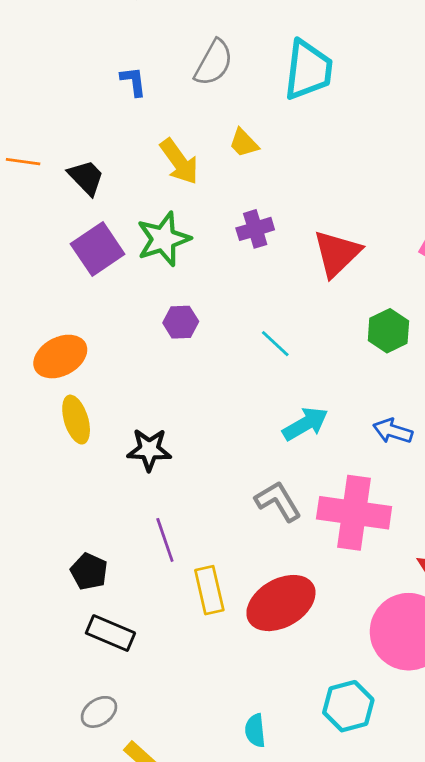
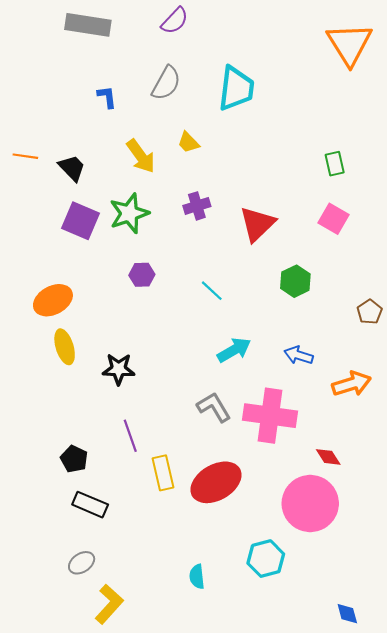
purple square: (98, 249) -> (80, 221), turned -33

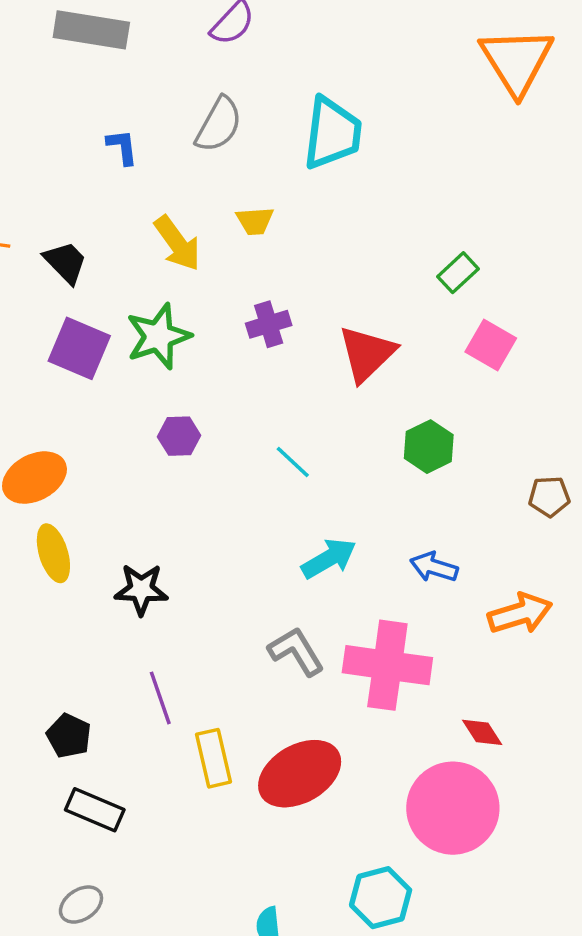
yellow trapezoid: (188, 142) -> (255, 221), turned -50
green rectangle: (335, 164) -> (458, 273), moved, turned 60
brown pentagon: (370, 312) -> (549, 496), turned 30

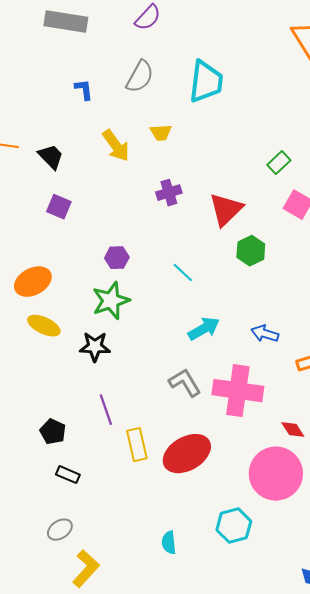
green star: (158, 336) -> (111, 301), moved
purple square: (79, 348) -> (59, 207), size x0.7
green hexagon: (429, 447) -> (251, 251), moved
yellow ellipse: (53, 553) -> (44, 326), turned -48
black rectangle: (95, 810) -> (68, 475), size x0.7

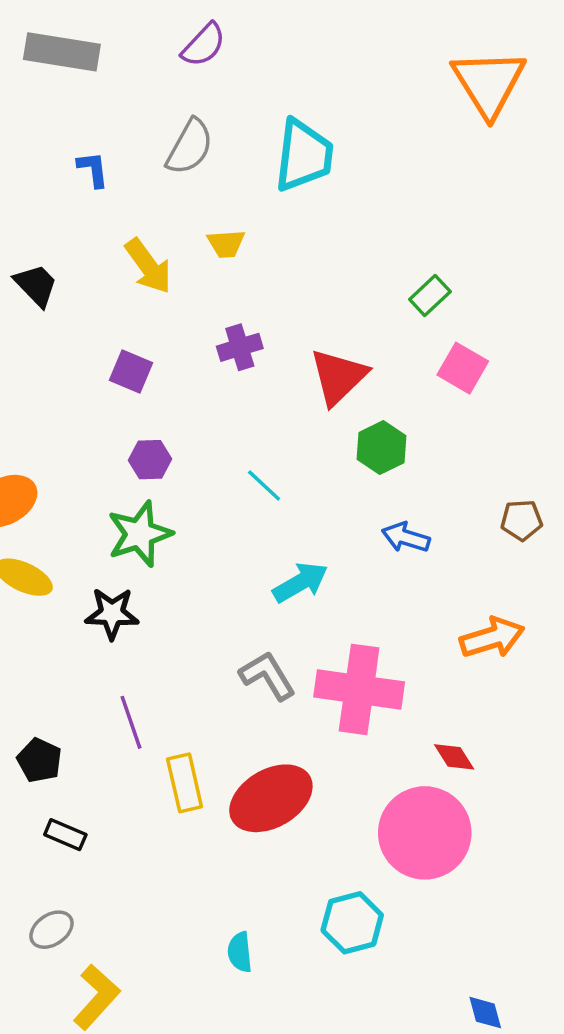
purple square: (59, 207) -> (131, 372), moved
blue arrow: (265, 334) -> (406, 537), moved

